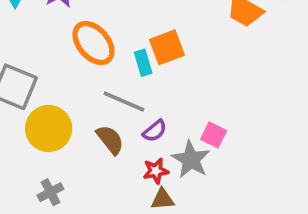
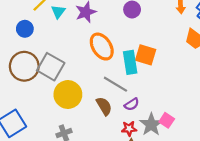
orange square: (167, 47) -> (146, 55), turned 30
cyan rectangle: (143, 63) -> (130, 62), size x1.5
pink square: (214, 135) -> (167, 120), moved

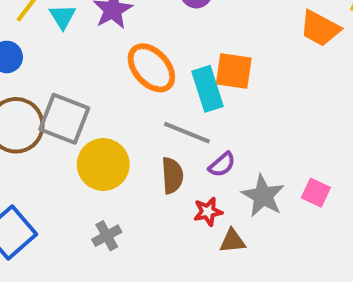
brown semicircle: (104, 106) -> (172, 176), turned 36
pink square: (167, 120) -> (316, 193), moved
red star: (129, 129) -> (208, 212), moved

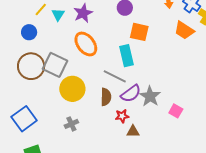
orange ellipse: (151, 68) -> (86, 44), moved
orange square: (234, 71) -> (139, 32), moved
purple semicircle: (222, 165) -> (131, 93), size x1.5
gray star: (263, 196) -> (150, 96), moved

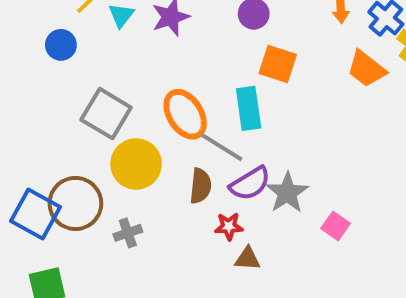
orange ellipse: (86, 44) -> (185, 114), moved
brown circle: (31, 66) -> (75, 203), moved
blue square: (24, 119) -> (36, 214), turned -30

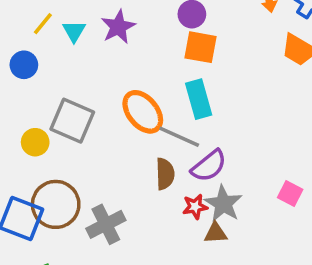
orange square: (278, 64) -> (201, 47), moved
yellow circle: (136, 164) -> (35, 142), moved, size x0.6
gray star: (287, 193) -> (223, 204), moved
gray cross: (128, 233) -> (106, 224), size x1.5

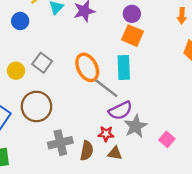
gray square: (72, 121) -> (42, 63), size x0.7
brown semicircle: (165, 174) -> (87, 151), moved
brown circle: (56, 204) -> (36, 106), moved
gray star: (223, 204) -> (136, 126), moved
gray cross: (106, 224) -> (60, 143), moved

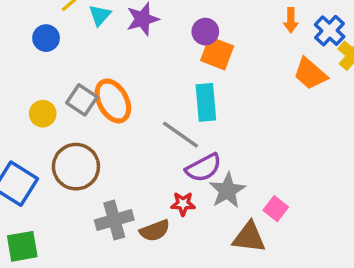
purple circle: (132, 14) -> (205, 32), moved
orange ellipse: (87, 67) -> (113, 101), moved
brown semicircle: (87, 151) -> (155, 231), turned 60
brown triangle: (115, 153) -> (249, 237), moved, size x1.5

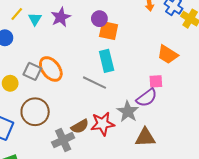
orange trapezoid: (310, 74) -> (168, 55), moved
purple semicircle: (203, 168) -> (147, 98), moved
red star: (183, 204) -> (103, 124), size x1.6
pink square: (276, 209) -> (156, 81), moved, turned -32
brown semicircle: (155, 231) -> (80, 126), moved

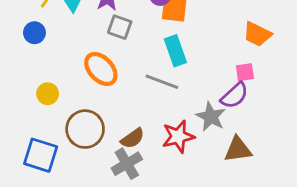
gray square: (32, 71) -> (120, 27), moved
brown semicircle: (80, 126) -> (133, 138), moved

